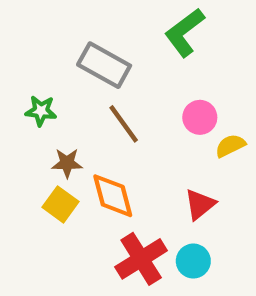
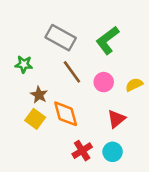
green L-shape: (185, 32) -> (107, 40), moved
pink circle: (200, 117) -> (104, 82), moved
brown star: (67, 163) -> (39, 95), turned 30
red cross: (141, 259) -> (82, 151), size x0.7

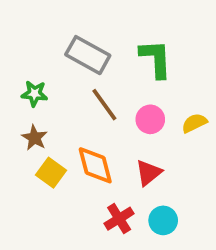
green L-shape: (107, 40) -> (156, 59), turned 124
brown star: (39, 95) -> (34, 138), moved
red triangle: (116, 119) -> (148, 173), moved

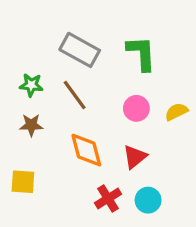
brown line: (104, 105) -> (75, 95), moved
brown star: (34, 138) -> (31, 125), turned -30
yellow square: (51, 173) -> (23, 182), moved, turned -32

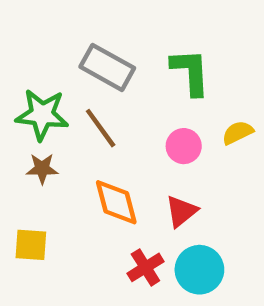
green star: (31, 85) -> (42, 115), size x1.6
yellow semicircle: (176, 112) -> (238, 133), moved
cyan circle: (148, 200) -> (199, 270), size x1.4

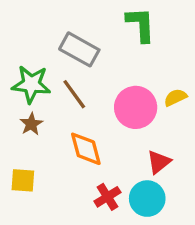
green L-shape: (190, 72) -> (141, 25), moved
pink circle: (184, 146) -> (136, 107), size x1.6
brown star: (42, 169) -> (31, 124), turned -30
red triangle: (181, 211) -> (159, 162), moved

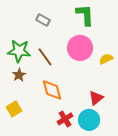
gray rectangle: (79, 49) -> (43, 20), moved, size x0.6
pink circle: (136, 107) -> (80, 48), moved
yellow square: (23, 180) -> (14, 109), turned -35

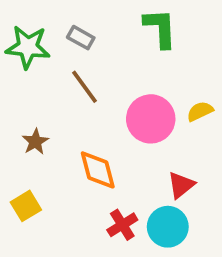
pink circle: (80, 48) -> (151, 119), moved
green star: (19, 51) -> (28, 47), moved
brown line: (45, 57) -> (85, 87), moved

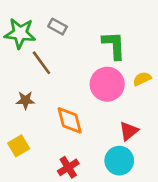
green L-shape: (160, 28) -> (114, 45), moved
brown line: (85, 87) -> (41, 63), moved
brown star: (35, 142) -> (25, 100), turned 30
red cross: (122, 225) -> (68, 167), moved

